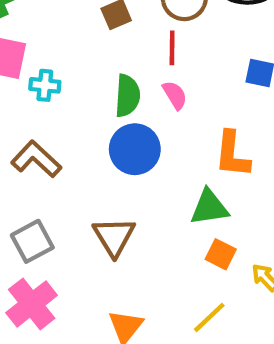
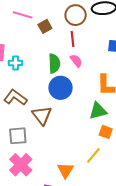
brown triangle: (114, 237) -> (42, 115), moved
gray square: (32, 241) -> (18, 136), turned 30
yellow line: (209, 317) -> (93, 155), moved

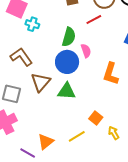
red line: (72, 39) -> (94, 20), turned 49
pink semicircle: (76, 61) -> (86, 51), moved
green triangle: (98, 111) -> (67, 91), moved

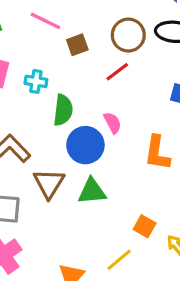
cyan cross: (32, 24) -> (36, 81), moved
green semicircle: (69, 37) -> (63, 110), moved

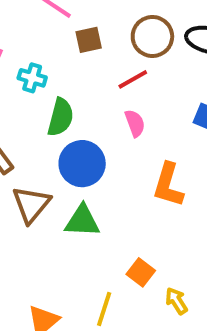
pink semicircle: (113, 123) -> (135, 123), moved
yellow line: (119, 260) -> (104, 309), turned -40

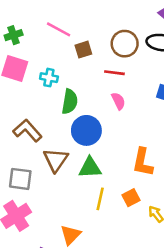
red line: (133, 79) -> (114, 73), turned 42
orange L-shape: (168, 185) -> (143, 162), moved
orange square: (141, 272) -> (131, 198), turned 30
yellow line: (104, 309) -> (100, 199), moved

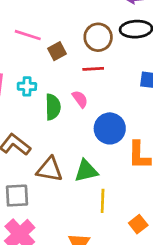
pink semicircle: (118, 101) -> (80, 99), moved
blue circle: (86, 130) -> (110, 128), moved
brown triangle: (56, 160) -> (50, 169), turned -44
orange square: (131, 198) -> (138, 224), moved

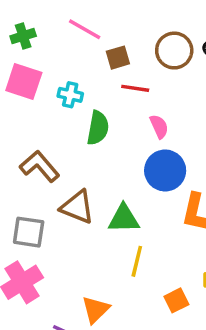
red line: (93, 69) -> (135, 88), moved
pink semicircle: (80, 99) -> (159, 126), moved

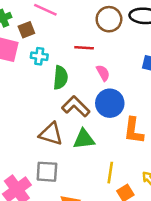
brown square: (118, 58) -> (26, 30), moved
brown L-shape: (40, 166) -> (76, 106), moved
gray square: (29, 232) -> (47, 172), moved
yellow line: (137, 261) -> (110, 173), moved

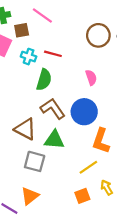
red line: (84, 48) -> (53, 54), moved
pink semicircle: (103, 73) -> (91, 78), moved
gray square: (47, 172) -> (35, 161), moved
yellow line: (110, 173) -> (88, 167), moved, turned 36

